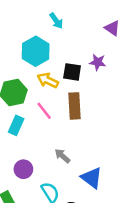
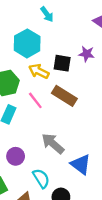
brown rectangle: (75, 106) -> (64, 96), turned -55
gray arrow: (62, 156) -> (53, 143), size x1.5

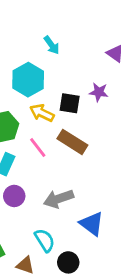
gray arrow: (53, 143) -> (59, 199), turned -60
purple circle: (16, 156) -> (14, 196), moved

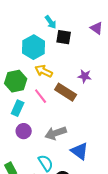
purple star: (99, 92) -> (85, 76), moved
black square: (70, 103) -> (64, 37), moved

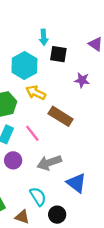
cyan arrow: (51, 22) -> (44, 37), turned 32
purple star: (85, 76) -> (82, 80), moved
pink line: (41, 96) -> (32, 133), moved

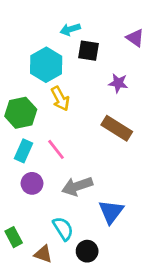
cyan arrow: (44, 37) -> (70, 29), turned 77
yellow arrow: (36, 93) -> (60, 99), turned -144
brown rectangle: (61, 116) -> (117, 128), moved
blue triangle: (76, 183) -> (111, 212), turned 30

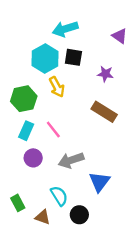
cyan arrow: (70, 29) -> (65, 29), size x1.5
black square: (89, 51) -> (73, 57), moved

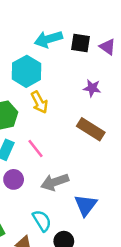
black square: (73, 57) -> (81, 43), moved

